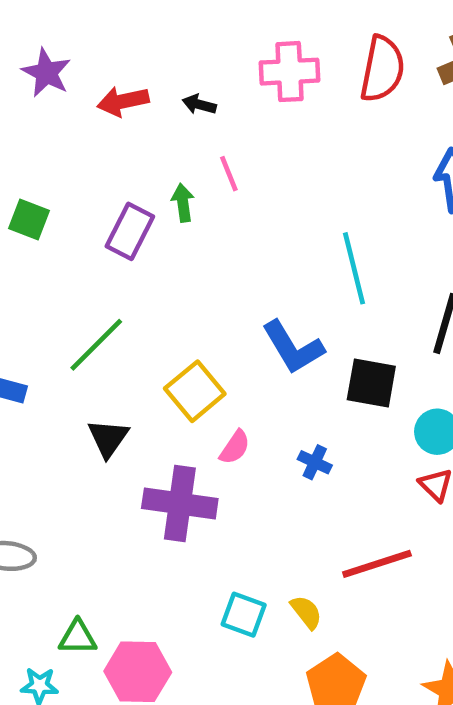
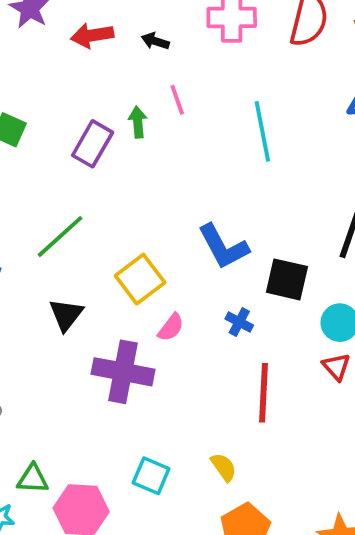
cyan line: (354, 268) -> (262, 131), moved
blue cross: (315, 462) -> (239, 322), moved
red line: (377, 564) -> (264, 393), moved, turned -72
cyan square: (244, 615) -> (151, 476), moved

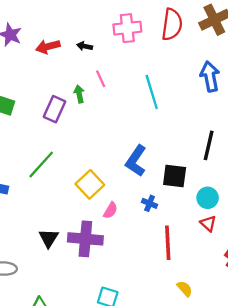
blue L-shape: (223, 247) -> (136, 161), turned 68
black triangle: (66, 315) -> (49, 238), moved
yellow semicircle: (224, 467) -> (185, 289), moved

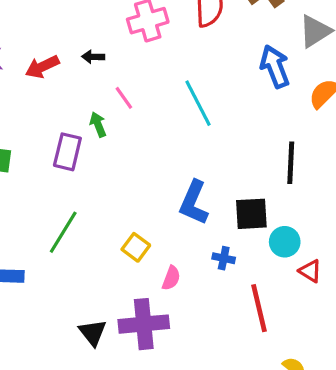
yellow square: (90, 184) -> (136, 247), size x0.7
cyan circle: (208, 198) -> (285, 242), moved

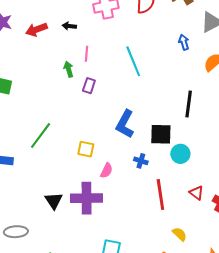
blue arrow: (275, 67) -> (184, 42), size x0.6
pink line: (124, 98) -> (86, 54), turned 35
purple rectangle: (67, 152) -> (89, 86), moved, size x0.7
yellow square: (136, 247) -> (86, 149), turned -30
red triangle: (310, 271) -> (196, 193), moved

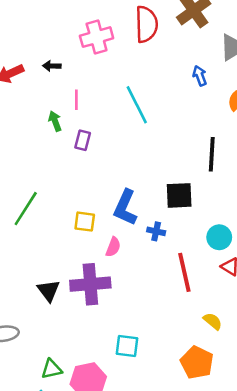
blue L-shape: (125, 124) -> (125, 208), moved
cyan circle: (180, 154) -> (219, 237), moved

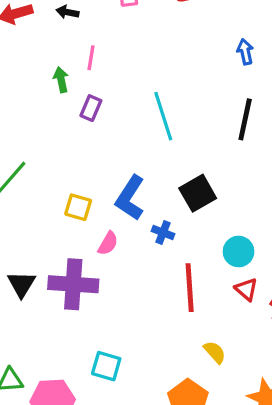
cyan line: (137, 105) -> (163, 116), moved
black line: (212, 154) -> (245, 119), moved
black square: (179, 195) -> (198, 193), turned -36

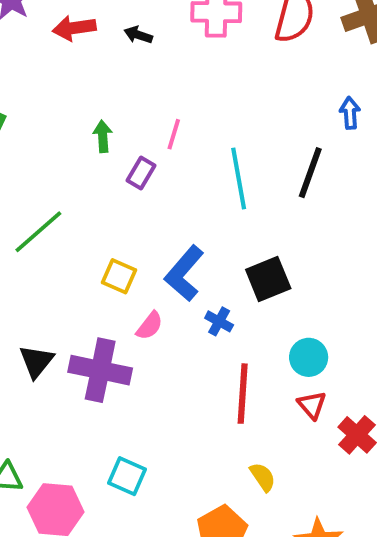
pink line: (91, 58) -> (174, 134), moved
green arrow: (61, 80) -> (103, 136), moved
purple rectangle: (91, 108) -> (141, 173), moved
black line: (245, 119) -> (310, 173), moved

